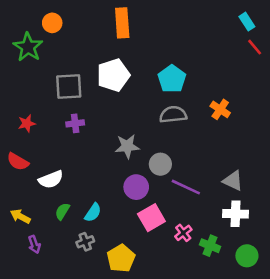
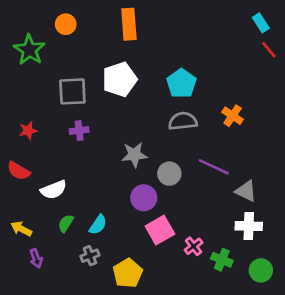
orange circle: (52, 23) -> (66, 24), moved
purple line: (186, 187) -> (214, 167), moved

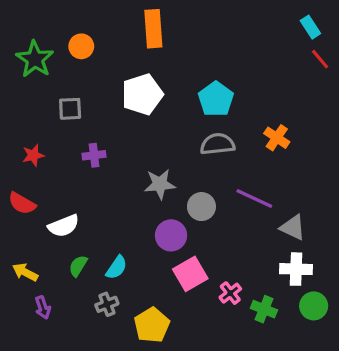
orange circle: (66, 24) -> (81, 46), moved
gray square: (72, 91) -> (70, 109), moved, size x0.7
green circle: (261, 270) -> (314, 306), moved

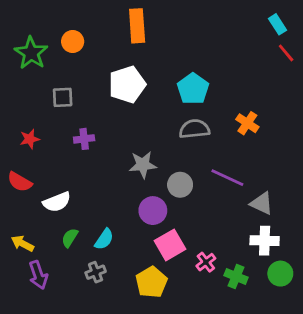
purple arrow: (43, 308) -> (38, 275), size x1.4
yellow pentagon: (152, 325) -> (151, 282), moved

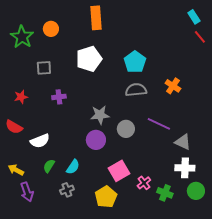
purple circle: (153, 211) -> (96, 140), moved

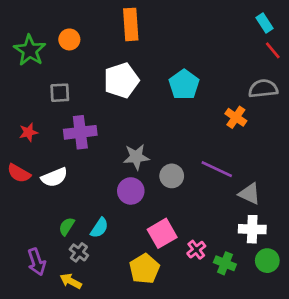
gray semicircle: (136, 90) -> (263, 89), moved
purple cross: (59, 97) -> (80, 132), size x1.6
white semicircle: (40, 141) -> (54, 177), moved
yellow arrow: (16, 170) -> (71, 281), moved
gray cross: (67, 190) -> (79, 252), moved, turned -32

